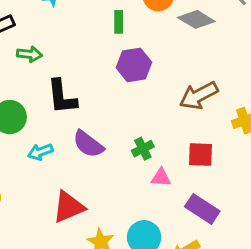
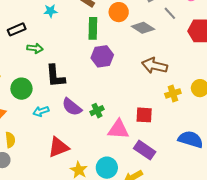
green rectangle: (119, 22) -> (93, 28), size x1.5
brown arrow: (199, 96) -> (155, 66), moved, turned 40
green cross: (143, 149) -> (97, 111), moved
pink triangle: (161, 178) -> (118, 129), size x1.6

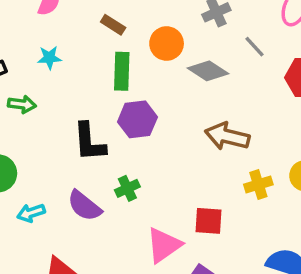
cyan star: (50, 11) -> (49, 58), moved
black L-shape: (55, 76) -> (89, 142), moved
green cross: (97, 111) -> (127, 188), moved
pink triangle: (118, 129) -> (164, 245), turned -40

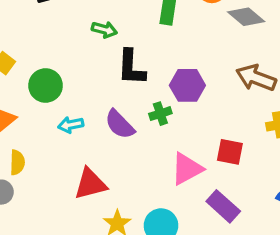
green arrow: (22, 104) -> (104, 30), moved
purple hexagon: (137, 119) -> (187, 85), moved

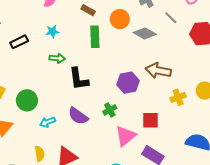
purple hexagon: (187, 85) -> (128, 83), moved
green cross: (160, 114) -> (110, 110), moved
yellow semicircle: (17, 162) -> (40, 154), moved

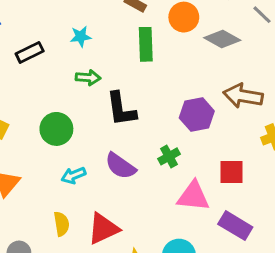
green circle: (27, 100) -> (56, 129), moved
pink triangle: (126, 136) -> (193, 196), turned 45

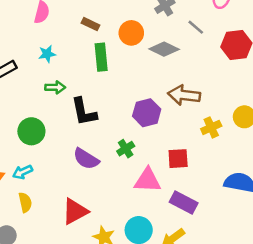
cyan arrow: (73, 175) -> (23, 172), moved
yellow semicircle: (61, 224) -> (25, 202), moved

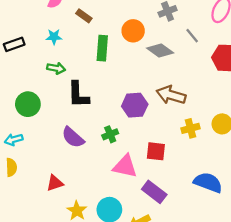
brown rectangle: (91, 24) -> (84, 16), moved
red triangle: (75, 211) -> (55, 183), size x0.7

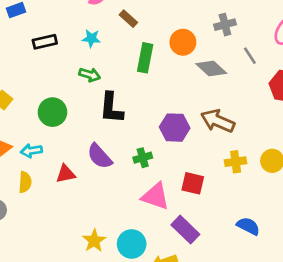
blue semicircle: (208, 182) -> (248, 226), size x0.7
red triangle: (55, 183) -> (66, 174), moved

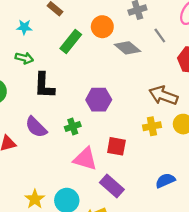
green rectangle: (145, 58) -> (71, 42), turned 30
brown arrow: (218, 121) -> (163, 95), moved
blue semicircle: (248, 226) -> (165, 181), turned -48

